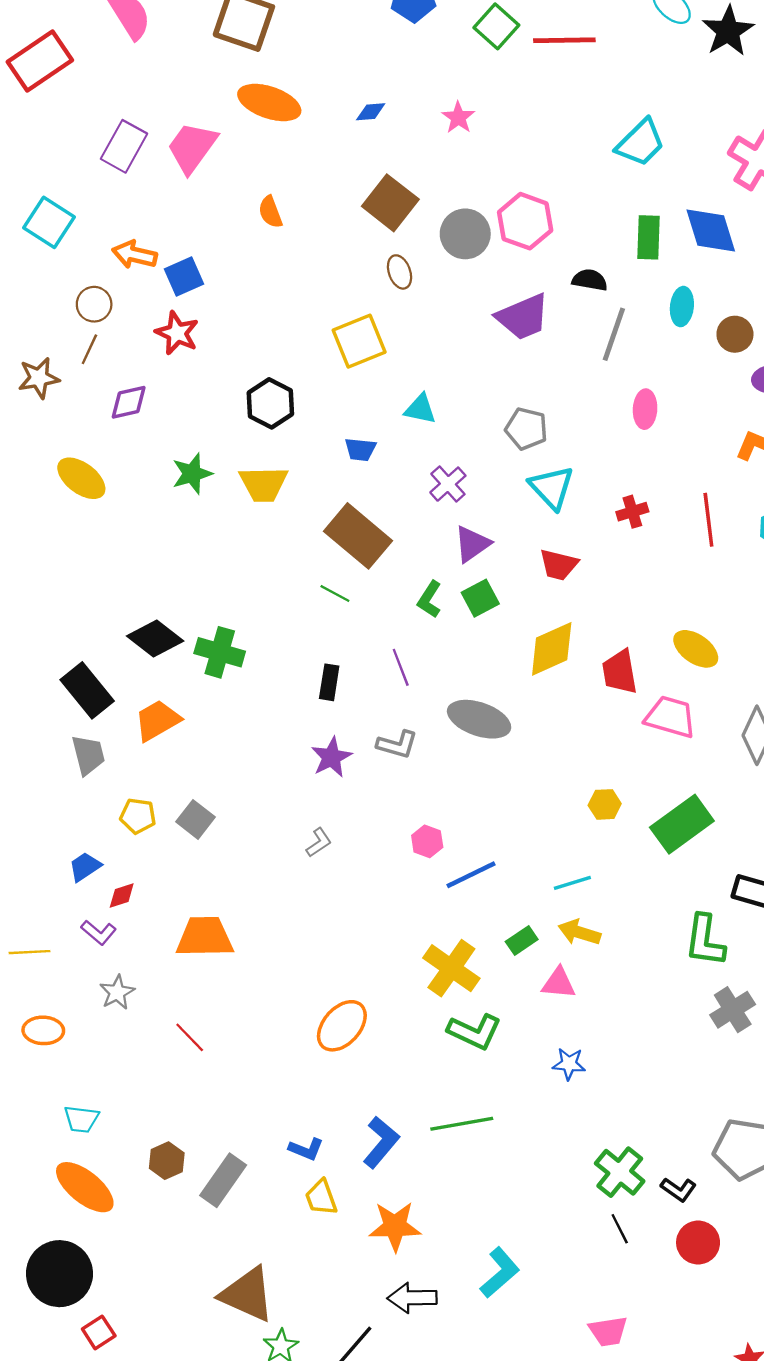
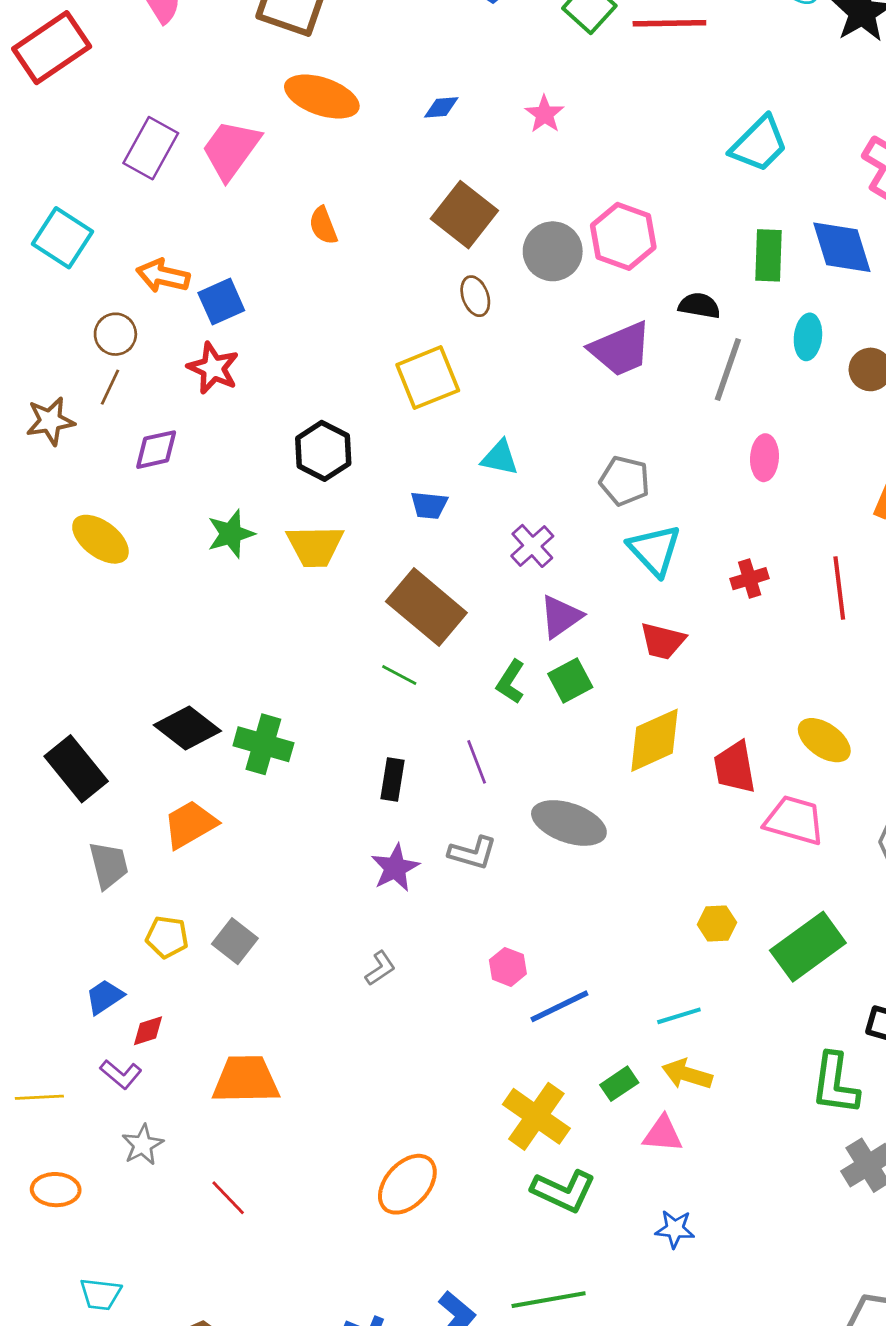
black rectangle: (87, 690) -> (76, 769), moved

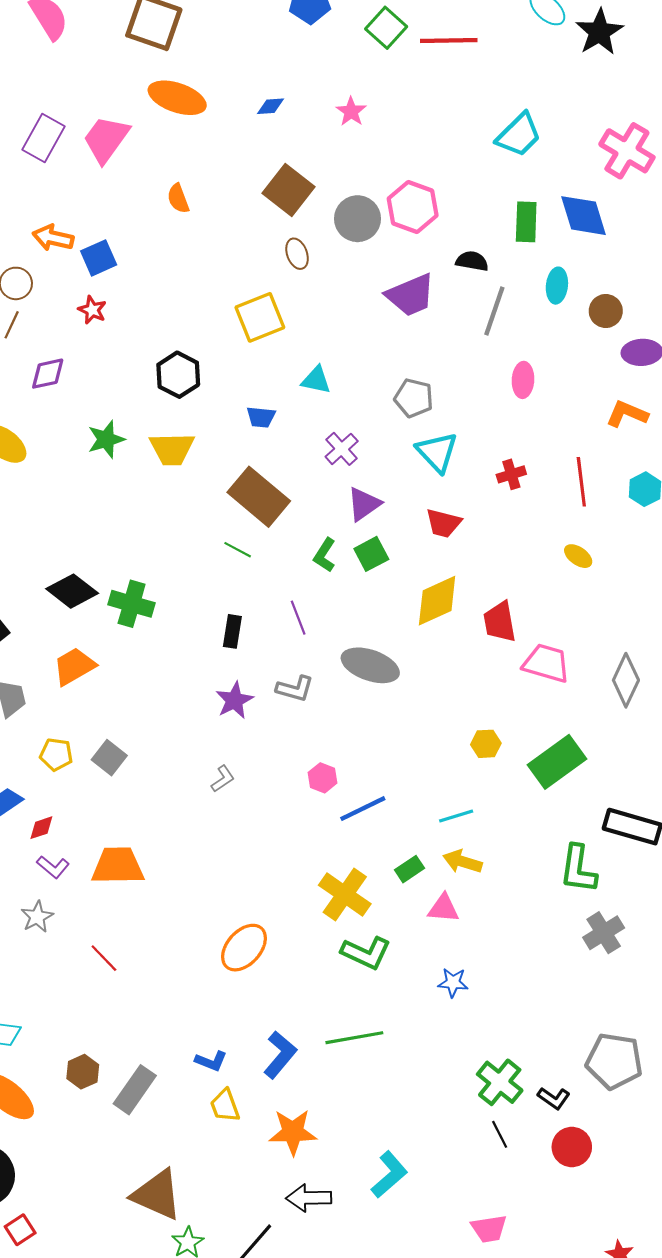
red star: (213, 368) -> (92, 310), size x0.7
yellow ellipse: (824, 740) -> (578, 556), moved, size x0.7
purple L-shape: (121, 1074) -> (53, 867), moved

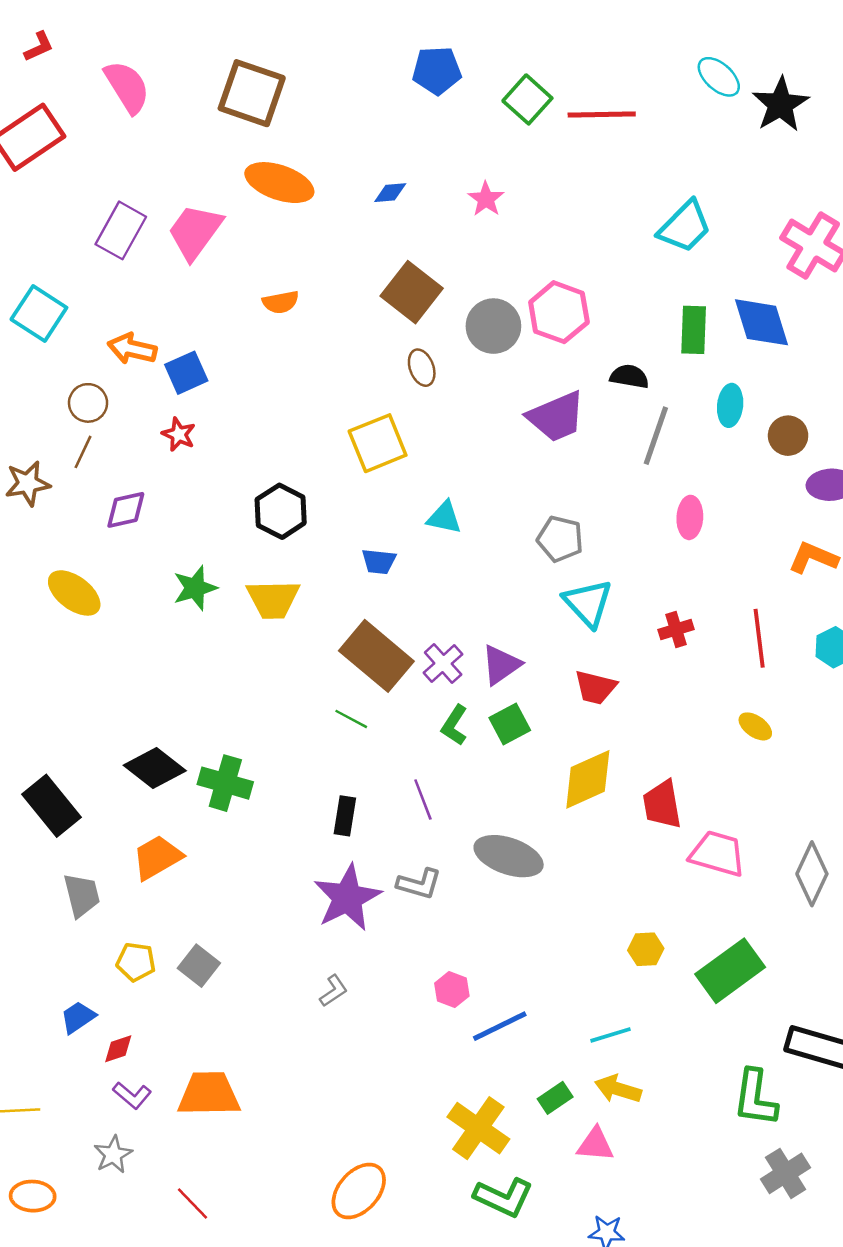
orange semicircle: (178, 199) -> (281, 302), turned -80
purple cross: (342, 449) -> (443, 663), moved
purple star: (234, 700) -> (347, 898), size x1.5

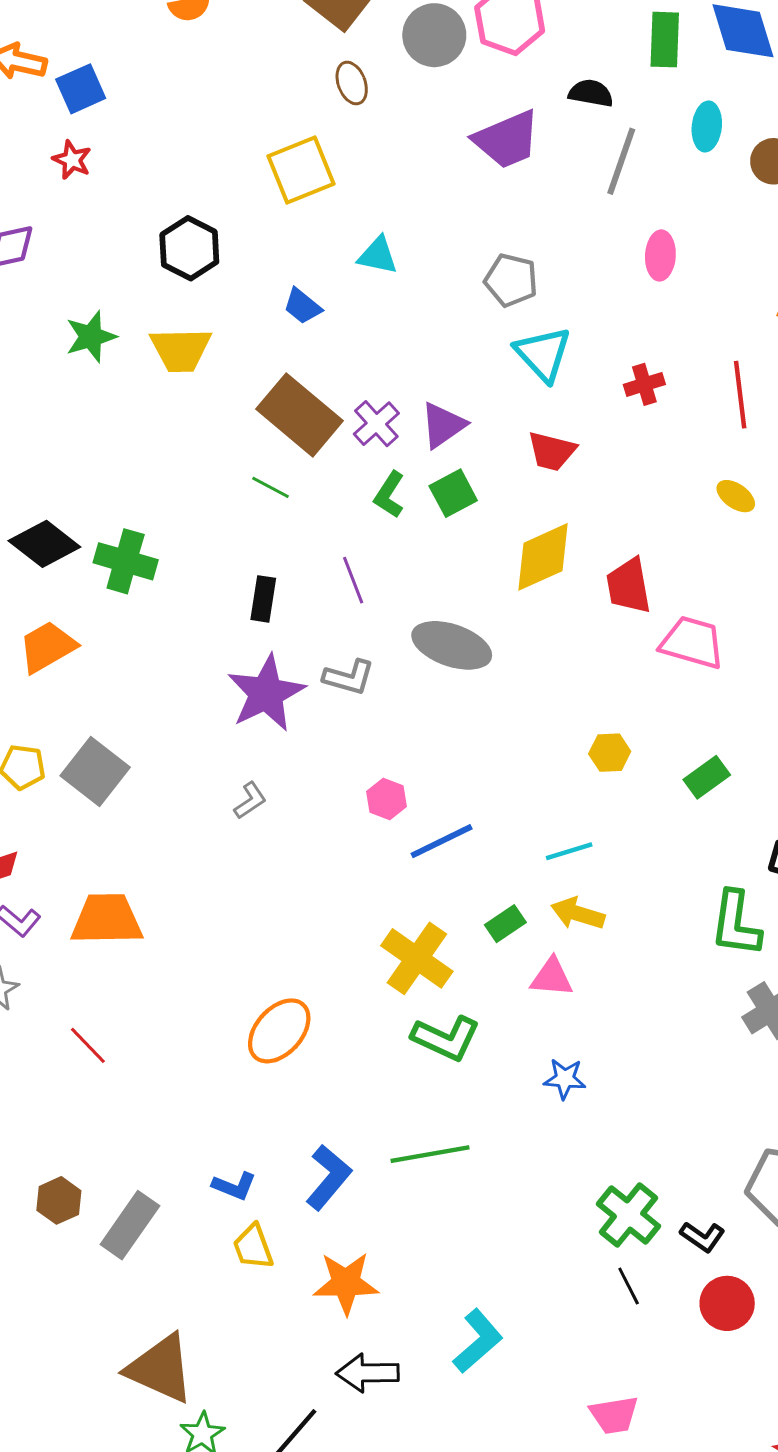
blue trapezoid: (379, 562) -> (302, 306), turned 33
gray square: (199, 966) -> (95, 771), size x1.4
green rectangle: (730, 971) -> (707, 777), size x0.6

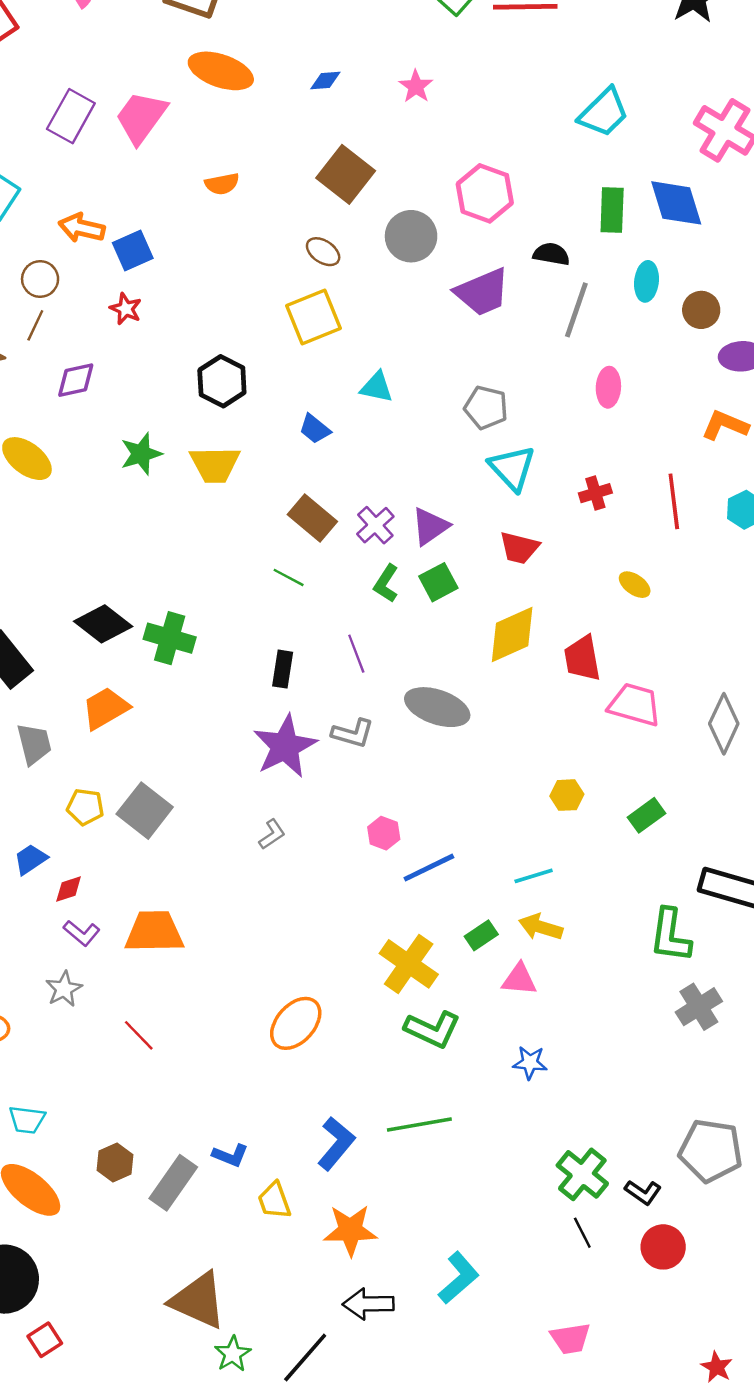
gray circle: (434, 35) -> (411, 236), moved
brown ellipse: (352, 83) -> (323, 252), moved, turned -36
brown rectangle: (299, 415) -> (312, 518), size x0.7
yellow ellipse: (736, 496) -> (635, 585), moved
blue L-shape: (234, 1186) -> (230, 1155), moved

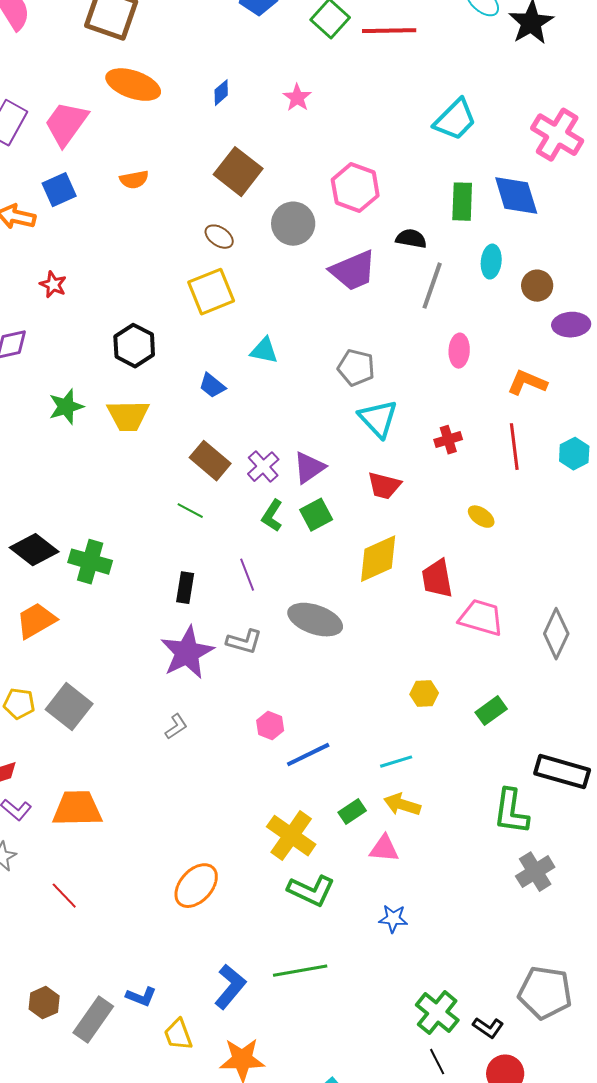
blue diamond: (325, 80) -> (221, 93), turned -36
blue square: (133, 250) -> (59, 190), moved
orange L-shape: (725, 425) -> (527, 383), moved

